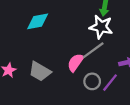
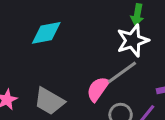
white star: (101, 27) -> (133, 41), turned -30

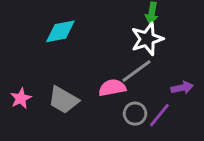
pink semicircle: (98, 89) -> (112, 88), turned 44

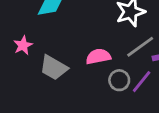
gray line: (137, 71) -> (140, 47), moved
pink star: (21, 98) -> (23, 45), moved

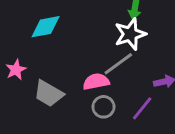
gray line: (140, 47) -> (118, 64), moved
gray circle: (119, 80) -> (103, 107), moved

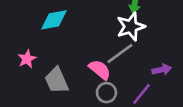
pink semicircle: (96, 82) -> (100, 70), turned 50
gray trapezoid: (49, 93) -> (57, 80), turned 36

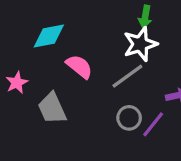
pink semicircle: (100, 70) -> (79, 67), moved
gray circle: (106, 93) -> (129, 118), moved

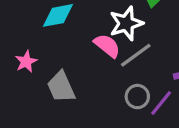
white star: (140, 44) -> (126, 23), moved
pink semicircle: (79, 67) -> (107, 46), moved

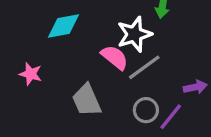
pink star: (26, 62) -> (31, 74), turned -30
gray trapezoid: (61, 87) -> (87, 100), moved

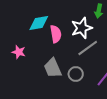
pink semicircle: (115, 57) -> (56, 34), moved, turned 42
gray circle: (146, 110) -> (76, 74), moved

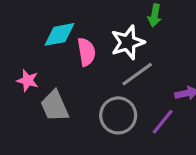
gray trapezoid: (53, 68) -> (55, 106), moved
gray circle: (76, 74) -> (118, 115), size x1.5

